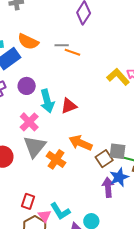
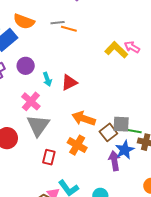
cyan arrow: (47, 101) -> (47, 79), size x0.6
orange cross: (56, 159) -> (77, 145), moved
red rectangle: (28, 201) -> (49, 157), moved

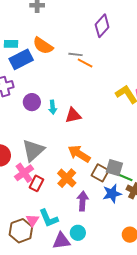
purple circle: (26, 66) -> (32, 102), moved
pink cross: (31, 101) -> (24, 173), moved
brown square: (108, 132) -> (100, 173), turned -36
purple arrow: (114, 161) -> (83, 201), moved

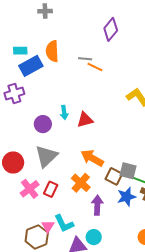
orange semicircle: (43, 46) -> (52, 51), turned 55
purple circle: (32, 102) -> (43, 124), moved
pink cross: (24, 173) -> (30, 189), moved

